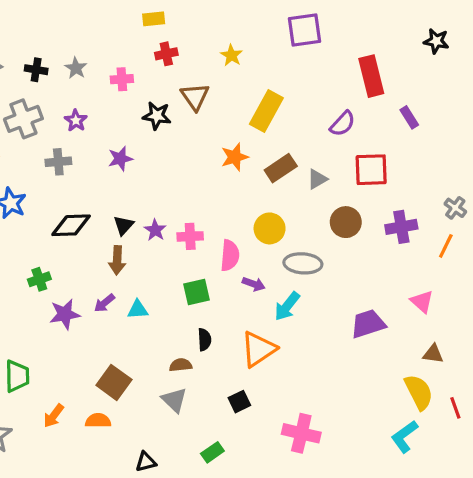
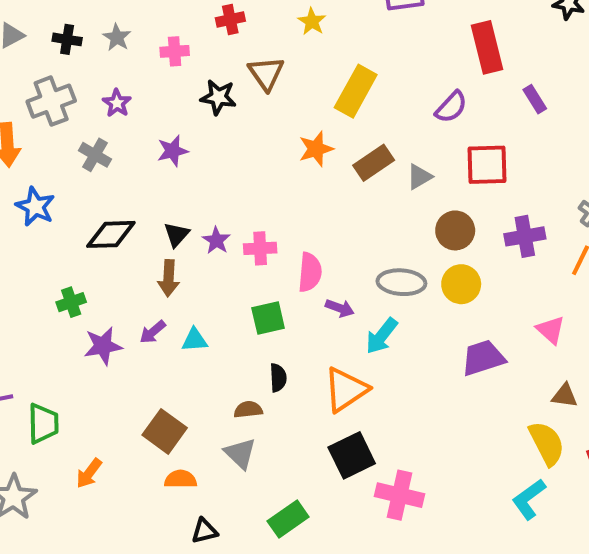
gray cross: (58, 162) -> (95, 155), turned 35
yellow circle: (270, 228) -> (461, 284), moved
black square: (239, 402) -> (352, 455), moved, size x1.6
orange semicircle: (98, 421) -> (181, 479), moved
green rectangle: (212, 452) -> (288, 519), size x1.4

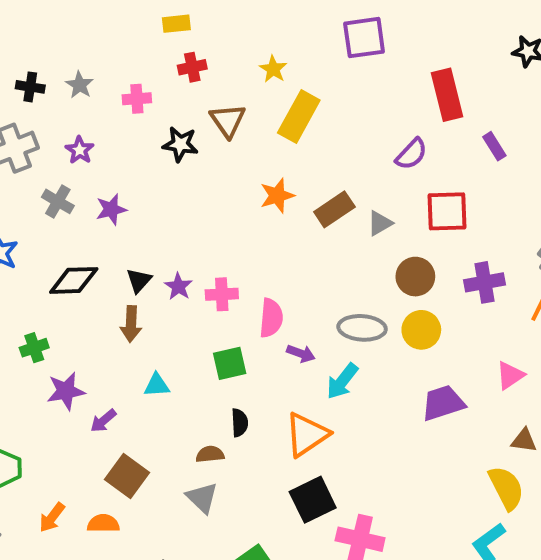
yellow rectangle: (356, 91) -> (299, 117), moved
purple star: (173, 151) -> (111, 209), moved
pink triangle: (551, 330) -> (510, 375), turned 44
purple arrow: (153, 332) -> (103, 421), moved
orange semicircle: (181, 479) -> (103, 523), moved

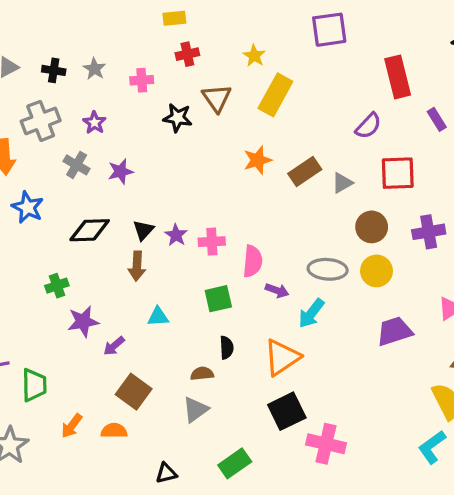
gray triangle: (202, 498) -> (196, 410), turned 40

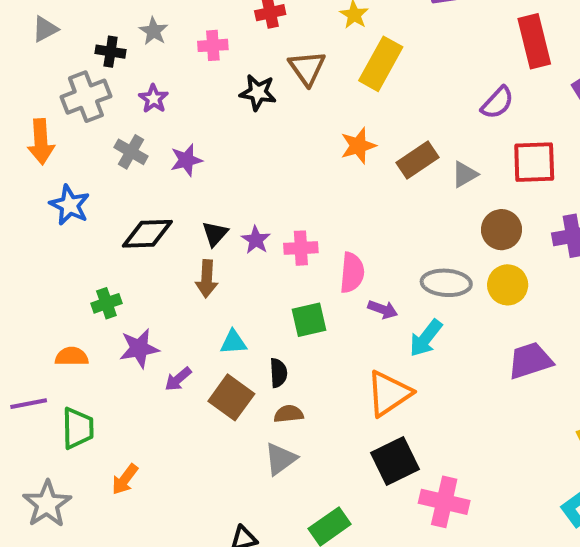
black cross: (54, 70) -> (111, 52), moved
black semicircle: (227, 348) -> (278, 373), moved
brown square: (134, 392) -> (231, 397), moved
orange semicircle: (114, 431) -> (72, 357), moved

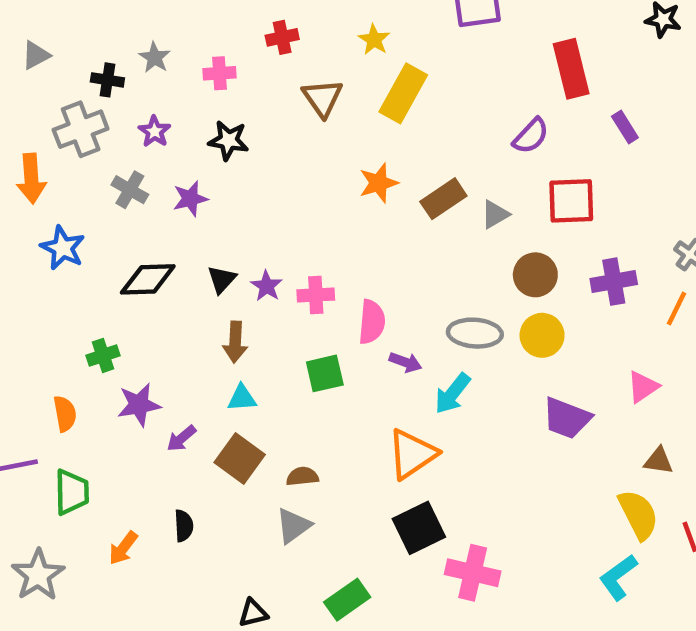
black star: (258, 92) -> (228, 140), moved
brown arrow: (207, 279) -> (235, 342), moved
orange semicircle: (72, 357) -> (65, 414), turned 80
purple trapezoid: (530, 361) -> (567, 418), turned -141
black semicircle: (278, 373) -> (184, 526), moved

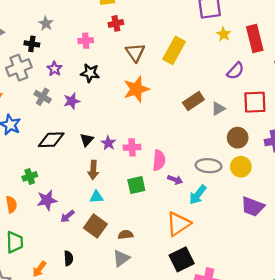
yellow star: (374, 40) -> (224, 34), moved
gray star: (155, 58) -> (46, 23), moved
orange star: (379, 183) -> (136, 89), moved, size x1.4

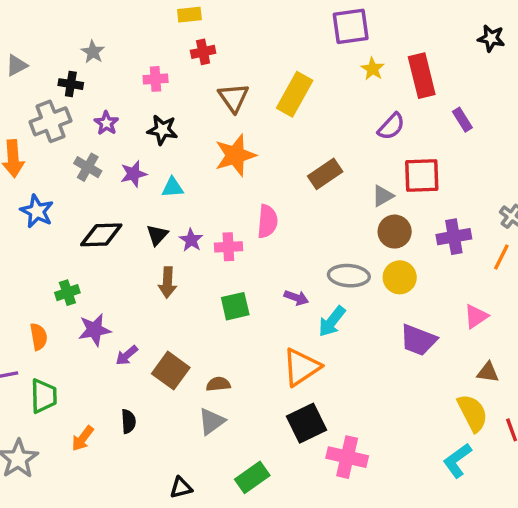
gray triangle: (218, 109) -> (383, 196), moved
pink semicircle: (159, 160) -> (267, 221), moved
cyan triangle: (96, 197) -> (173, 187), moved

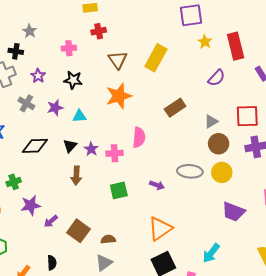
red square: (422, 176) -> (247, 116), moved
cyan arrow: (332, 321) -> (211, 253), moved

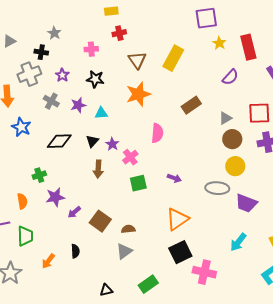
pink cross: (115, 153) -> (130, 157), moved, turned -35
gray ellipse: (190, 171) -> (217, 188), moved
cyan arrow: (211, 253) -> (238, 242), moved

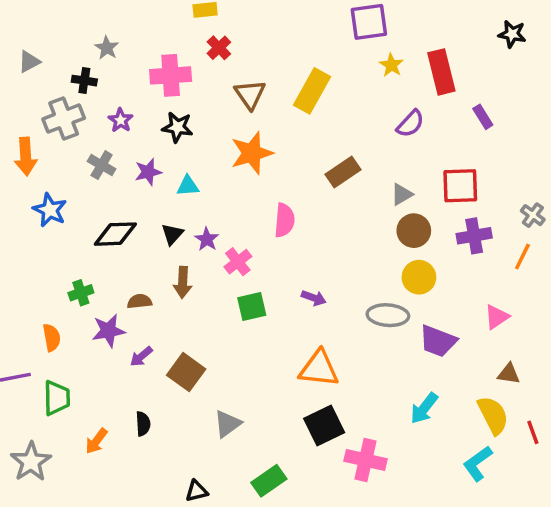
red cross: (119, 33) -> (219, 48), turned -32
pink cross: (91, 49) -> (171, 75), size x1.6
orange triangle: (177, 219) -> (319, 369), turned 40
brown semicircle: (128, 229) -> (140, 301), moved

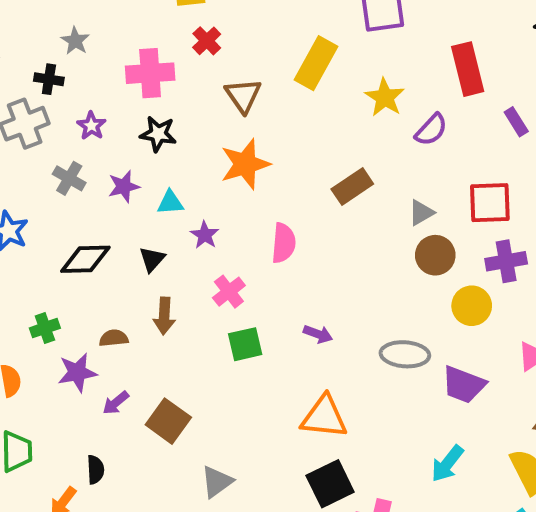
yellow star: (391, 65) -> (385, 97), moved, size x1.4
yellow rectangle: (312, 91) -> (316, 63), moved
purple star: (207, 239) -> (205, 235), moved
yellow circle: (419, 277) -> (472, 306), moved
black semicircle: (143, 424) -> (95, 470), moved

